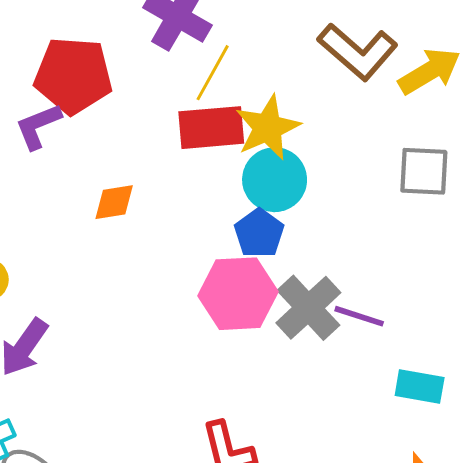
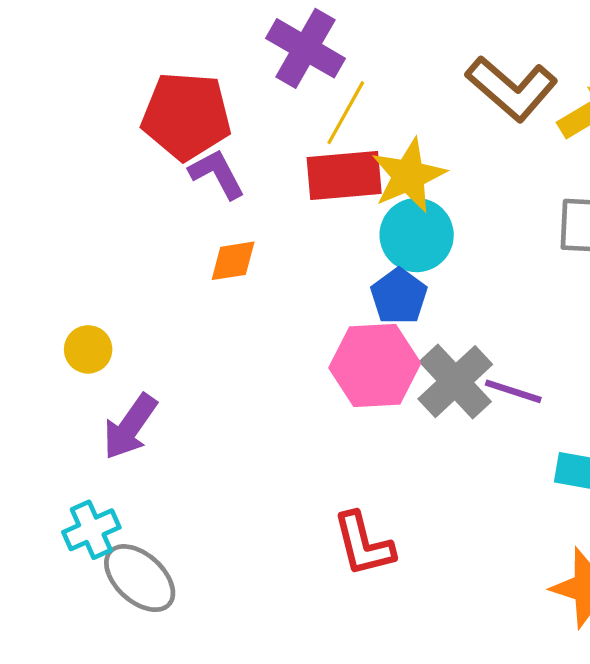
purple L-shape: (38, 126) -> (217, 174), moved, turned 84

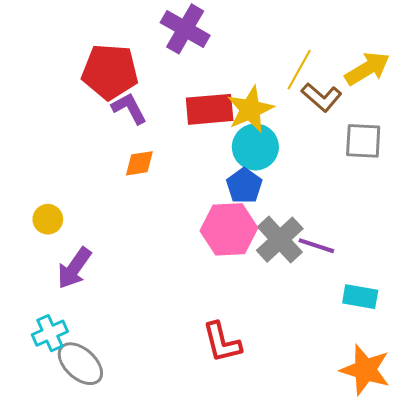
brown L-shape: (512, 89) -> (322, 97), moved, size x0.7
yellow line: (346, 113) -> (299, 70), moved

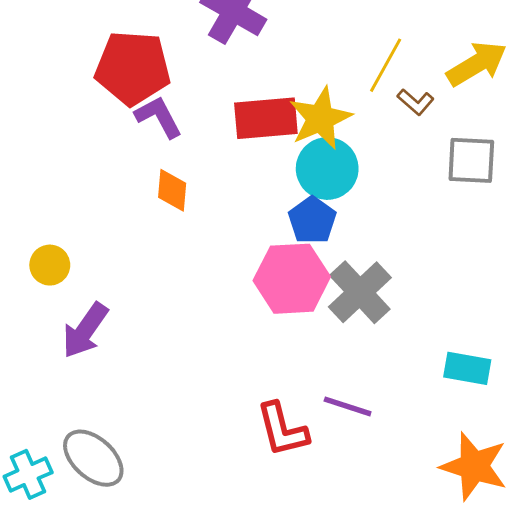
brown L-shape: (322, 97) -> (416, 102), size x0.7
orange diamond: (139, 163) -> (172, 190), turned -76
purple line: (316, 246) -> (348, 406), moved
cyan cross: (50, 333) -> (28, 474), moved

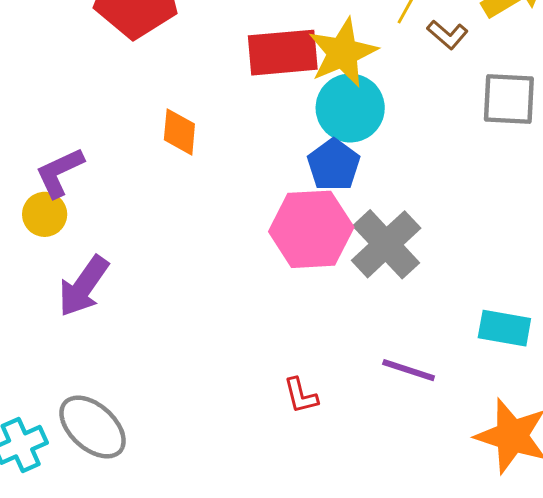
purple L-shape: (159, 117) -> (60, 172), moved, turned -87
purple line: (348, 406) -> (409, 370), moved
red L-shape: (282, 430) -> (301, 396), size x0.6

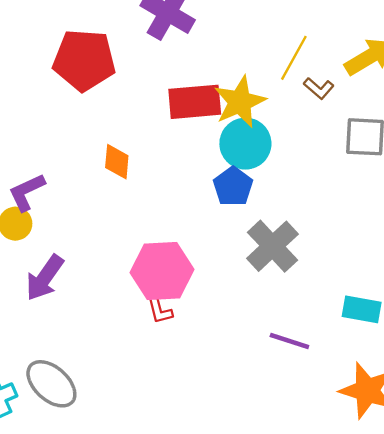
pink hexagon: (311, 229) -> (162, 271), moved
red L-shape: (301, 396) -> (160, 310), moved

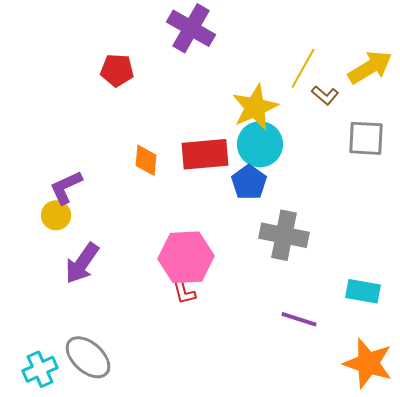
red pentagon: (84, 60) -> (117, 70), size x0.6
red rectangle: (195, 102) -> (205, 154), moved
gray cross: (272, 246) -> (284, 235), turned -36

